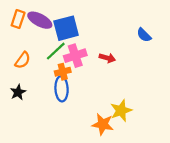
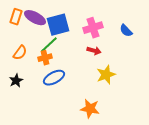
pink cross: (75, 56) -> (93, 28), moved
orange cross: (63, 72) -> (45, 58), moved
blue ellipse: (62, 89) -> (54, 78), turned 65
yellow star: (121, 111) -> (106, 75), moved

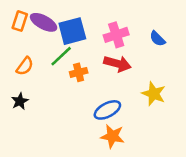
red arrow: (94, 51) -> (117, 64), size x1.5
orange cross: (45, 58) -> (79, 72), moved
yellow star: (106, 75) -> (154, 94), moved, turned -30
blue ellipse: (54, 78) -> (107, 110), moved

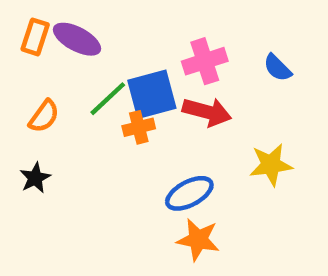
blue square: (72, 31) -> (152, 94), moved
yellow star: (154, 94) -> (271, 165), turned -30

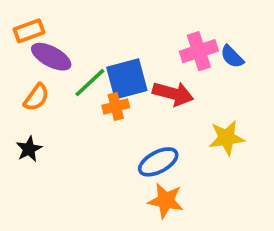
orange rectangle: (35, 37) -> (29, 31), turned 52
purple ellipse: (77, 39) -> (51, 57), moved
pink cross: (205, 61) -> (199, 51), moved

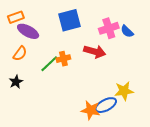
blue square: (127, 79) -> (69, 20), moved
green line: (90, 83) -> (49, 64), moved
yellow star: (227, 138) -> (124, 91), moved
blue ellipse: (158, 162) -> (106, 105), moved

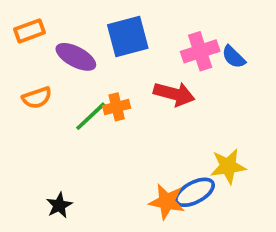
purple ellipse: (28, 31) -> (76, 57), moved
orange semicircle: (20, 54) -> (37, 98), turned 35
black star: (16, 82) -> (59, 205), moved

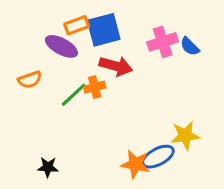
orange rectangle: (29, 31) -> (77, 25), moved
red arrow: (174, 94) -> (116, 66), moved
black star: (59, 205) -> (48, 167), turned 30

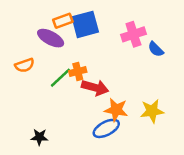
blue semicircle: (190, 46) -> (156, 49), moved
red arrow: (116, 66) -> (95, 88), moved
blue ellipse: (158, 157) -> (106, 128), moved
orange star: (135, 164) -> (116, 110), moved

